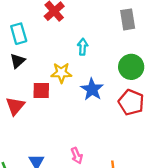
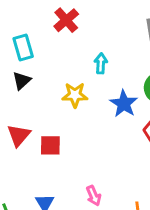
blue star: (92, 89) -> (124, 104), moved
red square: (41, 91) -> (50, 145), moved

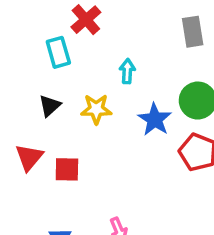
cyan rectangle: (23, 47) -> (58, 52), moved
black triangle: (22, 81) -> (50, 106), moved

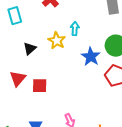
cyan rectangle: (58, 52) -> (15, 16), moved
yellow star: (96, 109) -> (57, 41), moved, turned 30

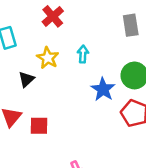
yellow star: (57, 41) -> (48, 58), moved

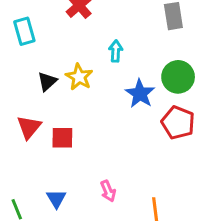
yellow star: (48, 58) -> (79, 77), moved

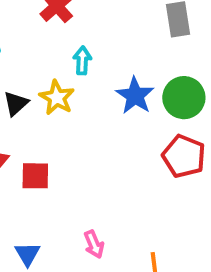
cyan arrow: (116, 51) -> (82, 60), moved
blue star: (140, 94) -> (135, 96), moved

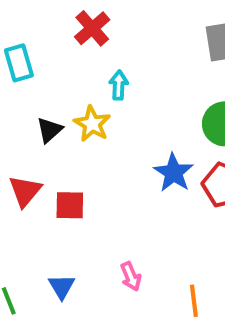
blue star: (135, 96) -> (174, 173), moved

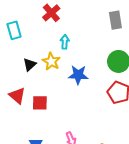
blue star: (174, 173) -> (78, 75), moved, turned -30
red triangle: (25, 191) -> (17, 96), turned -30

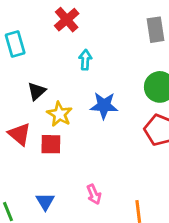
yellow star: (51, 61) -> (60, 114), moved

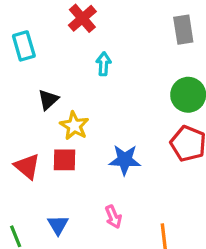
blue star: (104, 106) -> (125, 160), moved
red triangle: (19, 134) -> (27, 166), moved

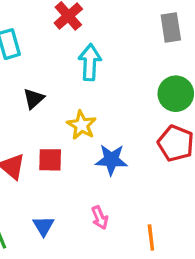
cyan arrow: (104, 64) -> (90, 62), size x1.5
yellow star: (74, 126) -> (82, 125), moved

